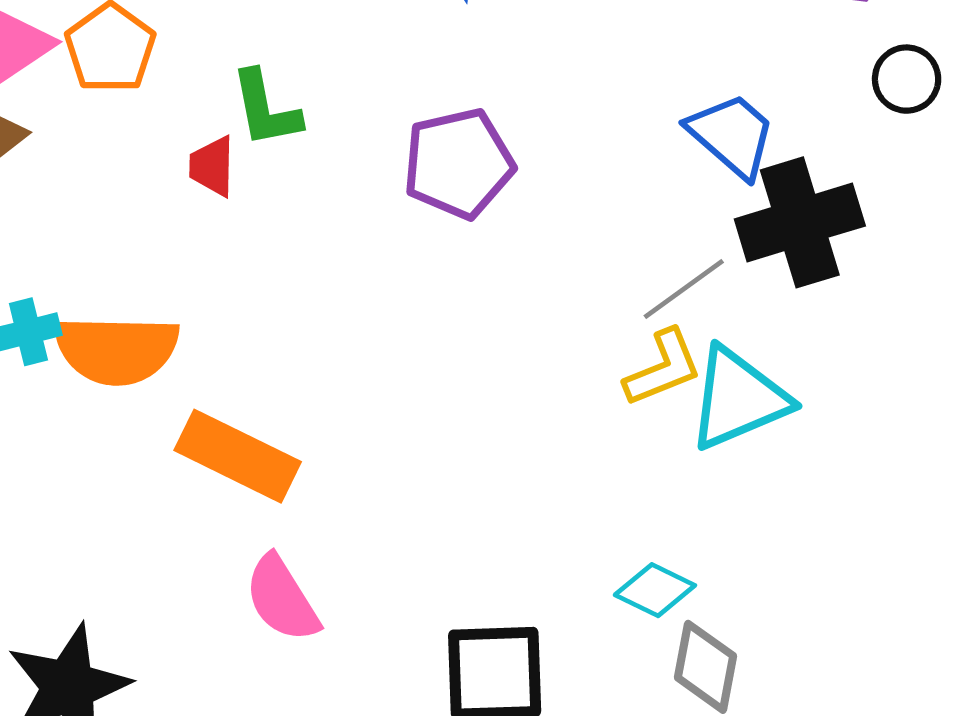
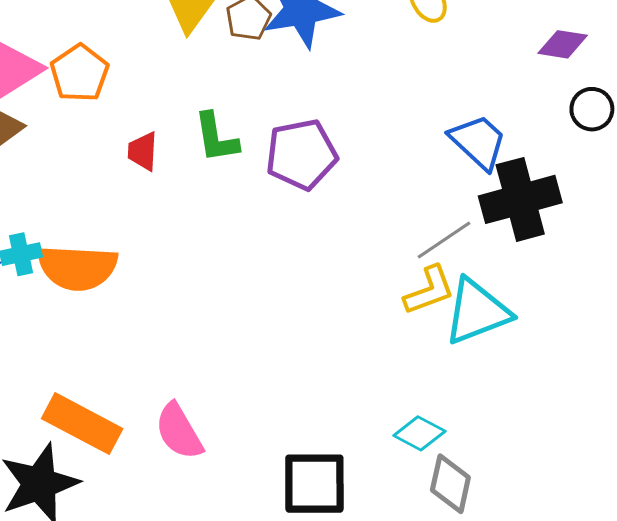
green L-shape: (266, 109) -> (216, 138), moved
orange rectangle: (238, 456) -> (82, 424), moved

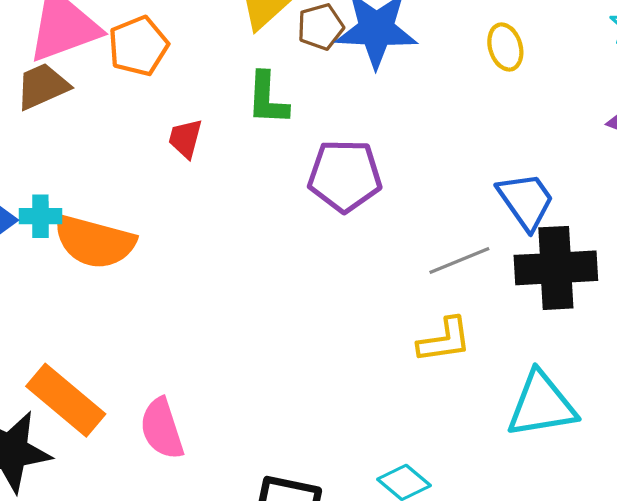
green L-shape: (216, 138) -> (267, 99), moved
gray line: (444, 240) -> (459, 260), moved
cyan triangle: (477, 312) -> (541, 405), moved

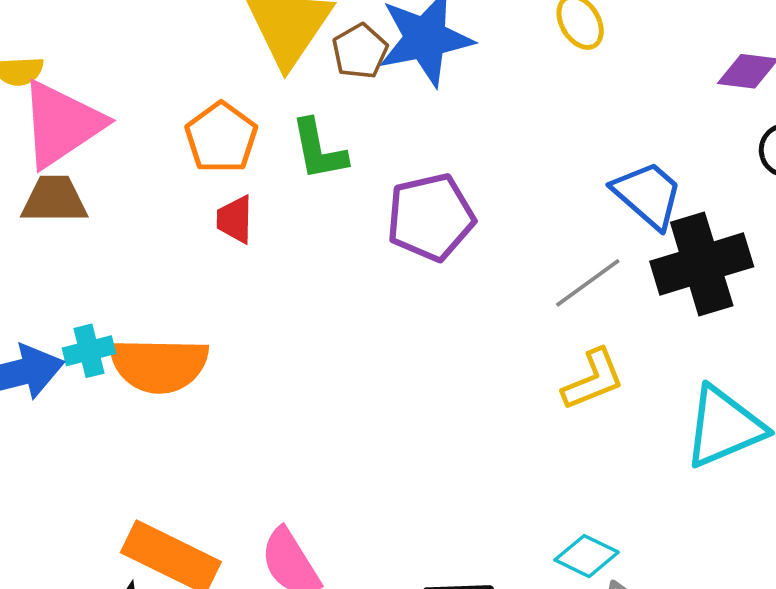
orange pentagon: (138, 46) -> (221, 138), moved
brown trapezoid: (42, 86) -> (54, 200), turned 38

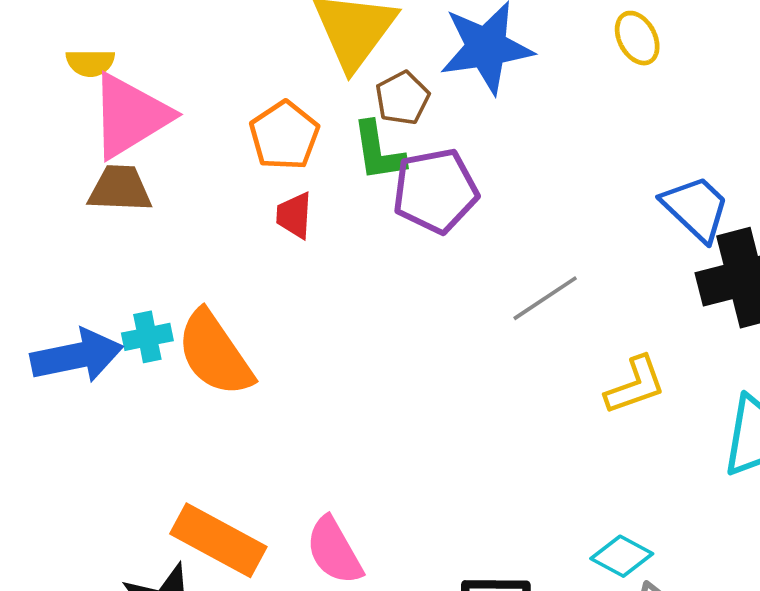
brown pentagon: (360, 51) -> (402, 98), moved
purple pentagon: (431, 217) -> (435, 191), moved
gray line: (588, 283) -> (545, 298), moved
orange semicircle: (159, 365) -> (215, 354), turned 52

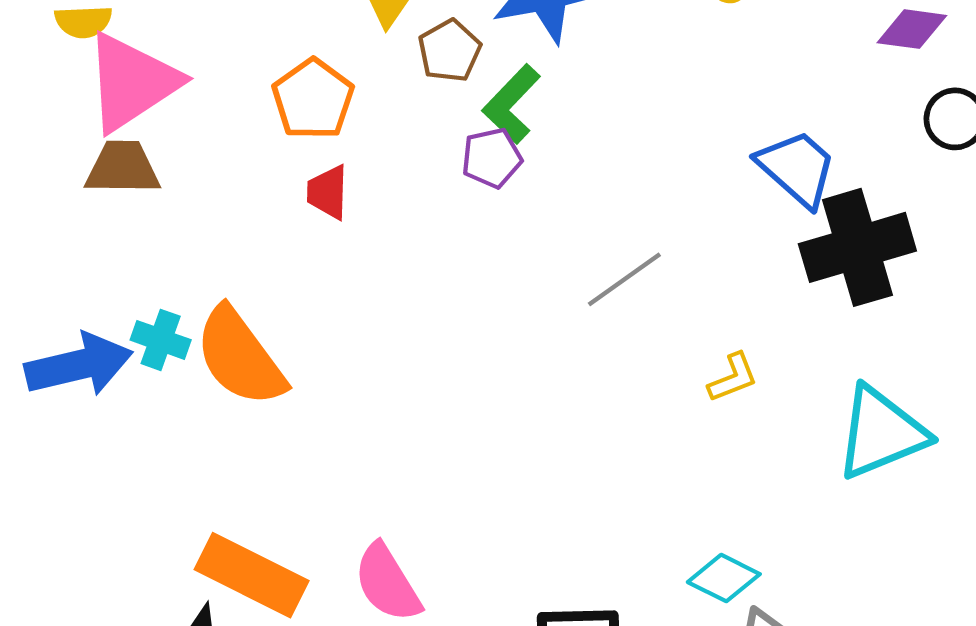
green L-shape: (378, 151) -> (511, 104), moved, turned 54
purple pentagon: (435, 191) -> (492, 158), size x0.6
cyan cross: (147, 337) -> (161, 340), turned 33
yellow L-shape: (635, 385) -> (733, 378), size x0.7

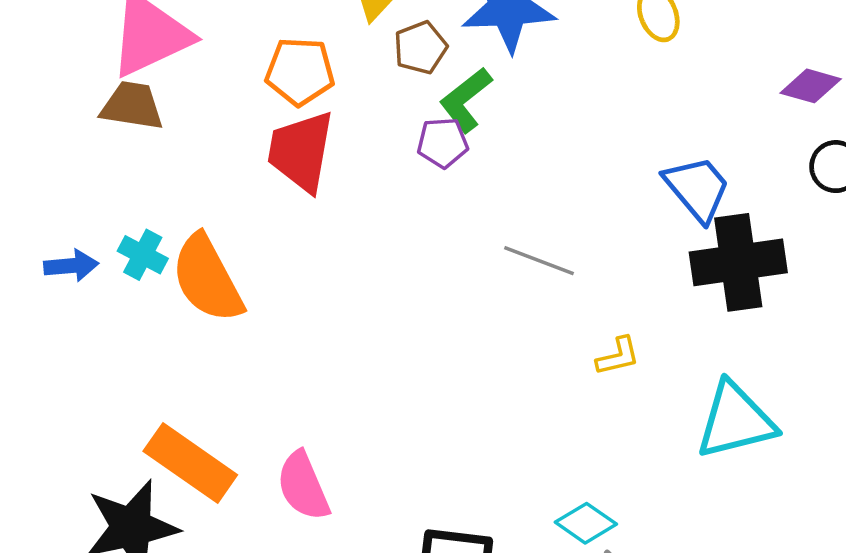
orange pentagon: (313, 99) -> (300, 71), turned 30
red trapezoid: (328, 192) -> (301, 151), size x1.8
gray line: (624, 279) -> (539, 261), turned 48
blue arrow: (79, 365) -> (71, 266), size x0.6

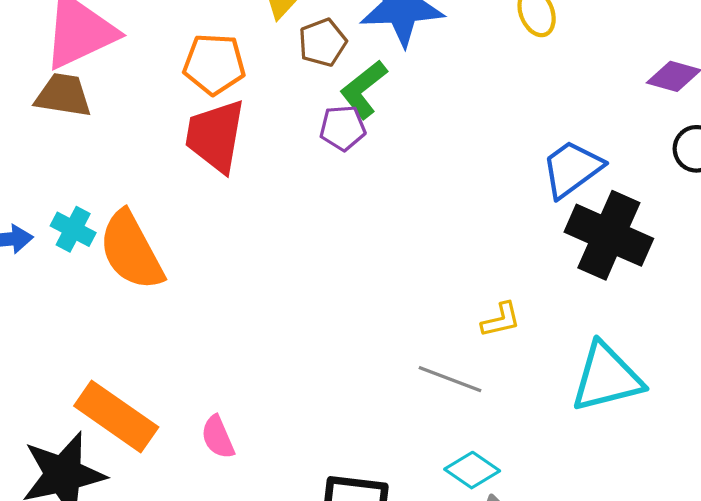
blue trapezoid: (697, 189) -> (572, 169), turned -86
gray line: (539, 261) -> (450, 379), moved
black cross: (738, 262) -> (609, 235), turned 32
pink semicircle: (303, 486) -> (218, 437), size x0.7

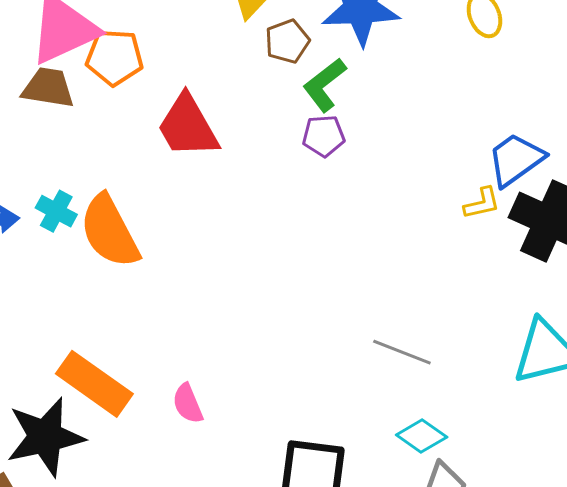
orange pentagon: (214, 64) -> (114, 57), moved
purple pentagon: (343, 128) -> (324, 136), moved
red trapezoid: (215, 136) -> (188, 126), turned -40
yellow L-shape: (501, 320) -> (482, 203), moved

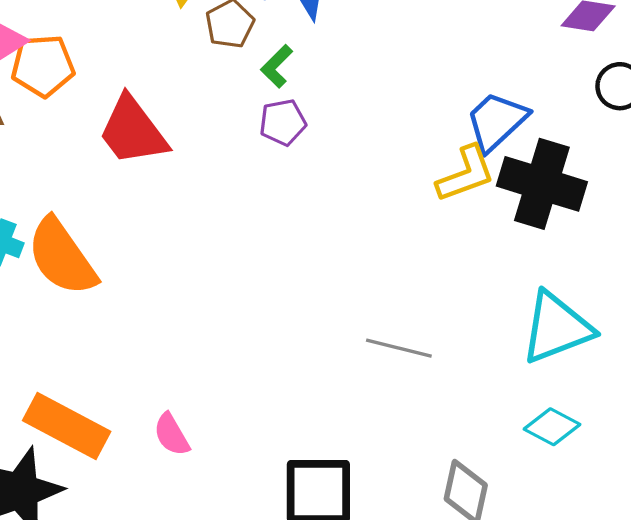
green L-shape: (325, 85) -> (277, 66), size x0.7
yellow L-shape: (482, 203) -> (466, 174), size x1.5
cyan diamond: (422, 436) -> (552, 427), moved

